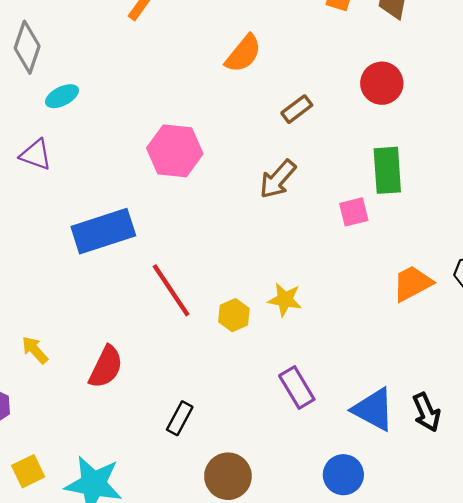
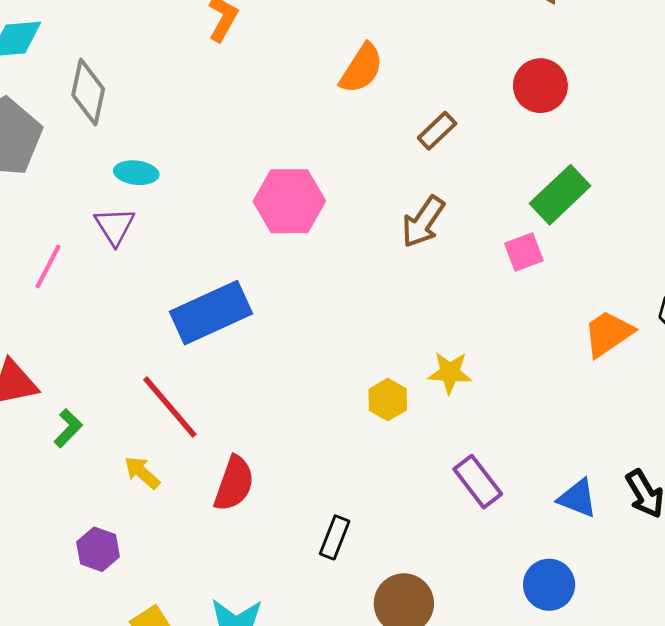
cyan ellipse: (62, 96) -> (136, 173), moved, turned 40
purple triangle: (36, 155) -> (115, 226), turned 44
green rectangle: (387, 170) -> (560, 195), turned 57
red line: (171, 290) -> (170, 407), moved
blue triangle: (374, 410) -> (578, 498), size x0.7

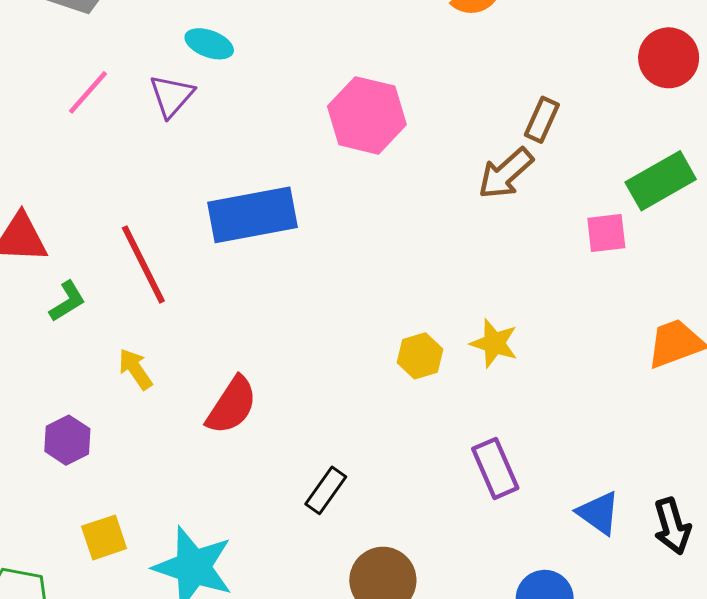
brown rectangle: (437, 131) -> (542, 120), moved, turned -36
pink line: (48, 266) -> (88, 92), moved
red line: (170, 407) -> (143, 264), moved

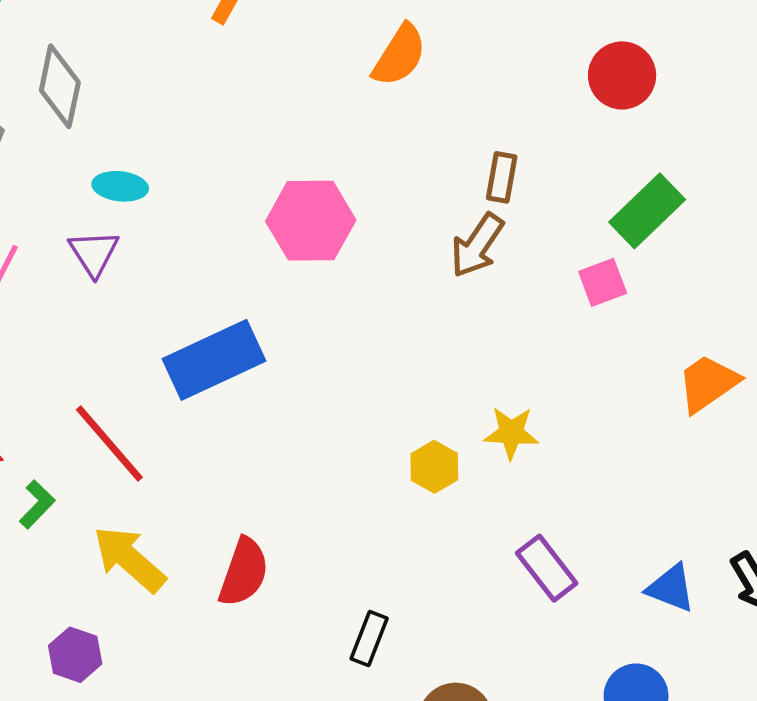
yellow arrow: (135, 369) -> (129, 559), size x1.6

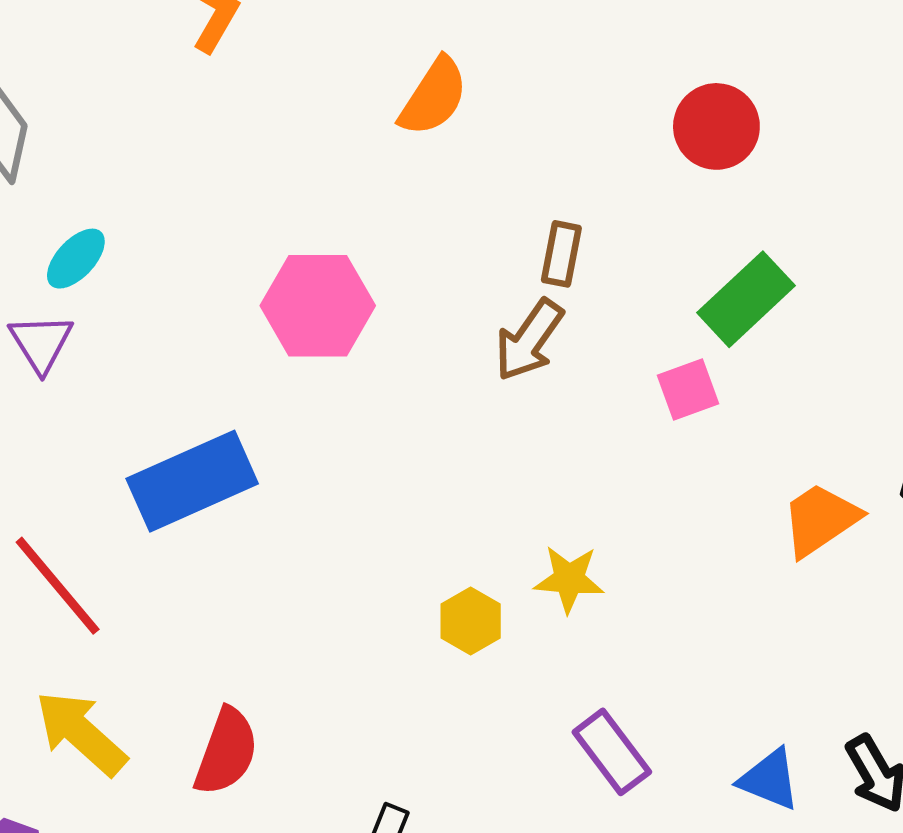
cyan ellipse: (120, 186) -> (76, 259), turned -54

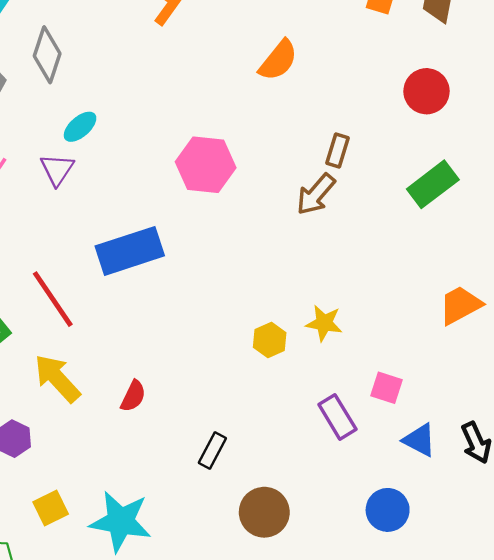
pink square: (688, 389) -> (387, 388), moved, turned 32
red semicircle: (226, 752) -> (133, 396), size x0.7

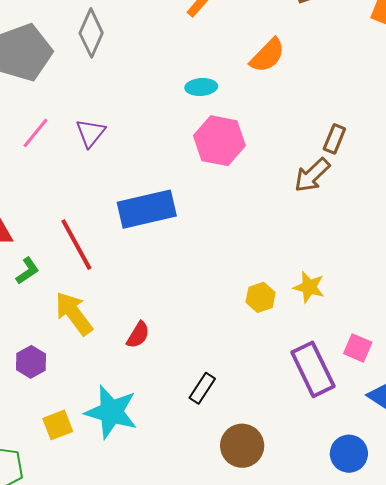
orange semicircle: (278, 60) -> (267, 55), moved
cyan ellipse: (80, 127) -> (201, 87), moved, turned 32
purple rectangle: (337, 417) -> (313, 369), size x1.4
cyan star: (121, 521) -> (111, 412), moved

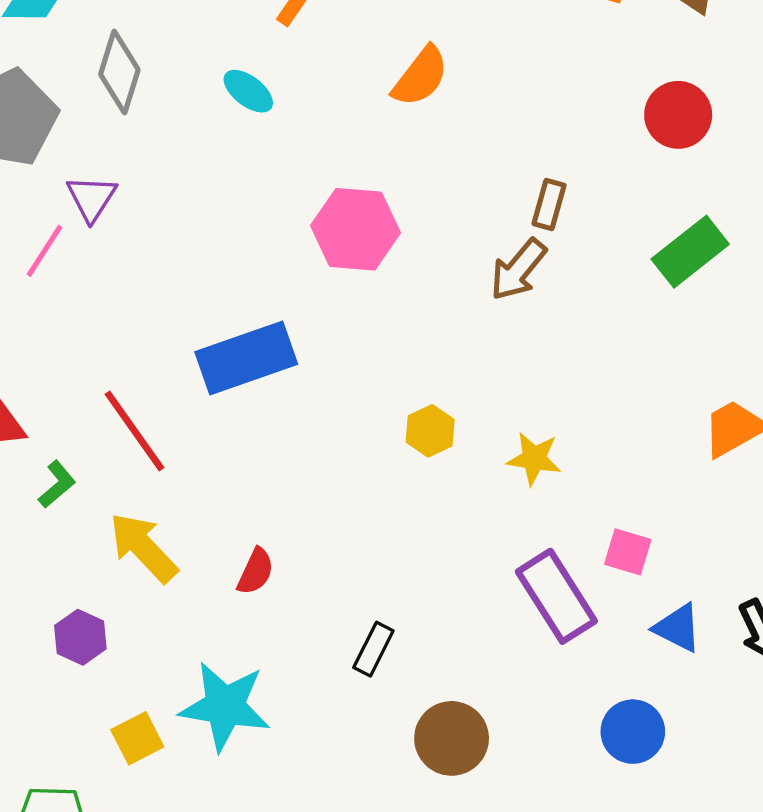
cyan ellipse: (201, 87) -> (248, 91), moved, turned 48
purple triangle: (90, 133) -> (92, 198), moved
yellow hexagon: (261, 297) -> (430, 431), moved

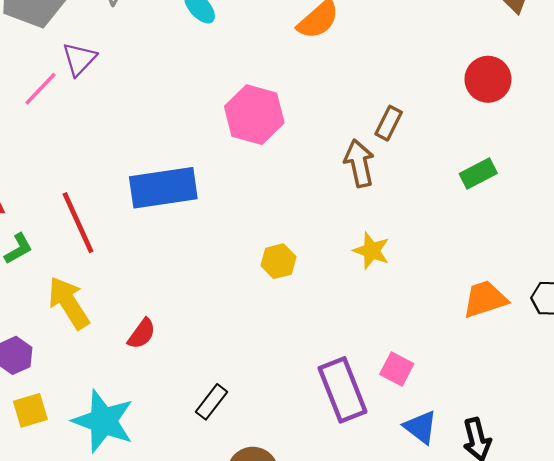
green rectangle: (690, 252) -> (478, 174), size x0.7
brown arrow: (518, 270) -> (359, 163), turned 117
yellow star: (534, 459) -> (372, 251), moved
yellow square: (137, 738) -> (30, 410), moved

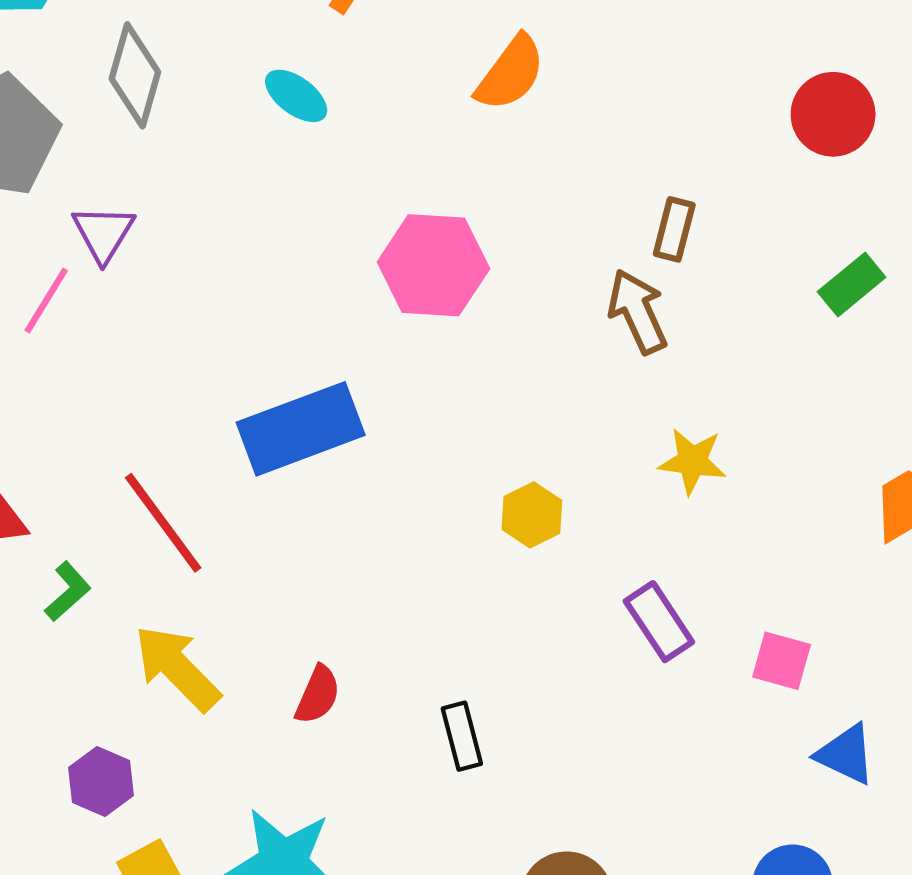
purple rectangle: (342, 390) -> (659, 622), moved, size x0.7
black rectangle: (212, 402) -> (462, 736), moved, turned -40

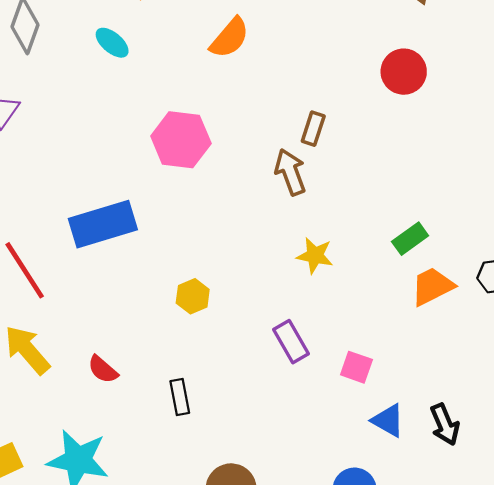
green rectangle: (852, 284) -> (410, 239), moved
yellow hexagon: (532, 515) -> (193, 296), moved
red semicircle: (318, 695) -> (103, 369), turned 104

